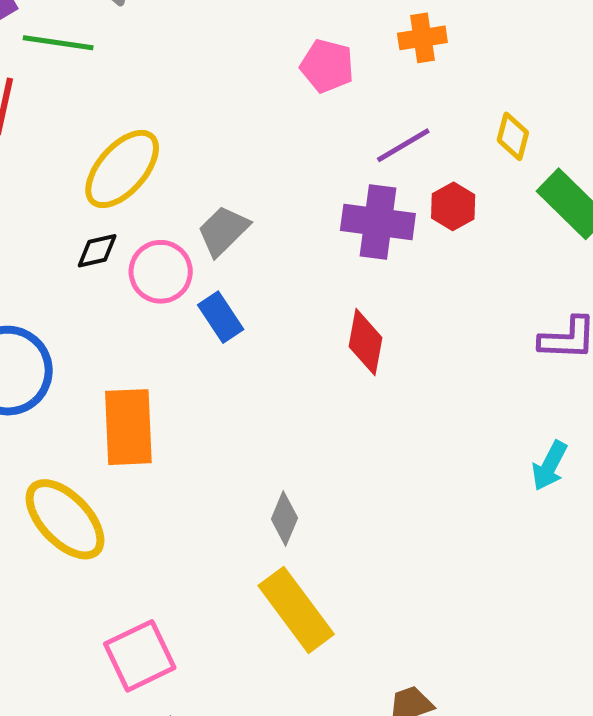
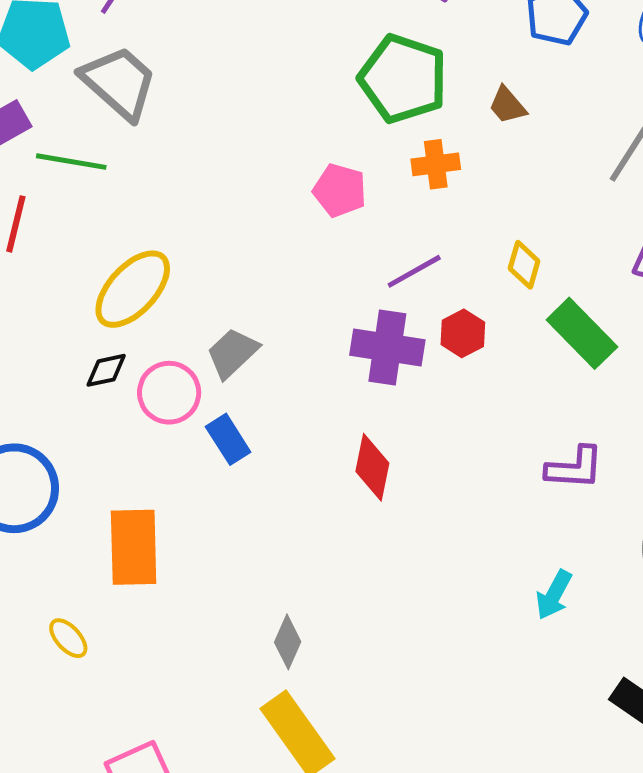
yellow ellipse: (65, 519) -> (68, 638), size x0.5

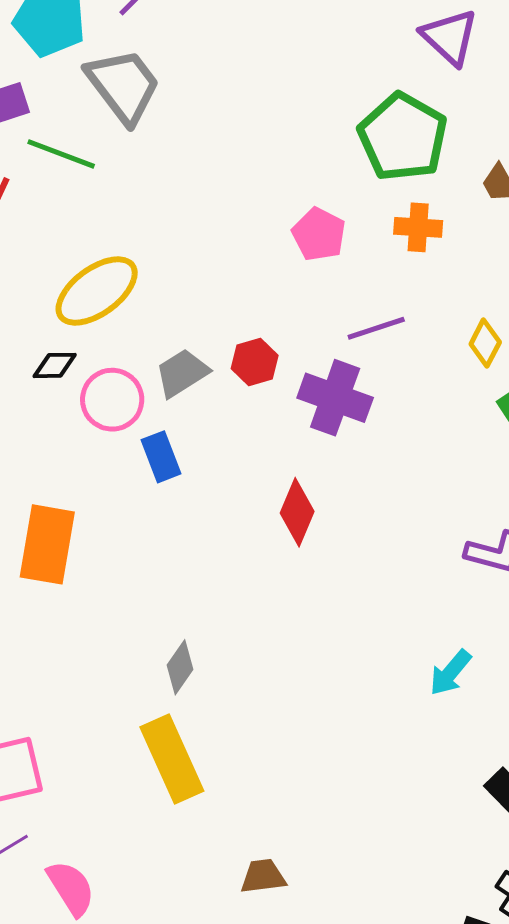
red hexagon: (463, 333) -> (255, 362), moved

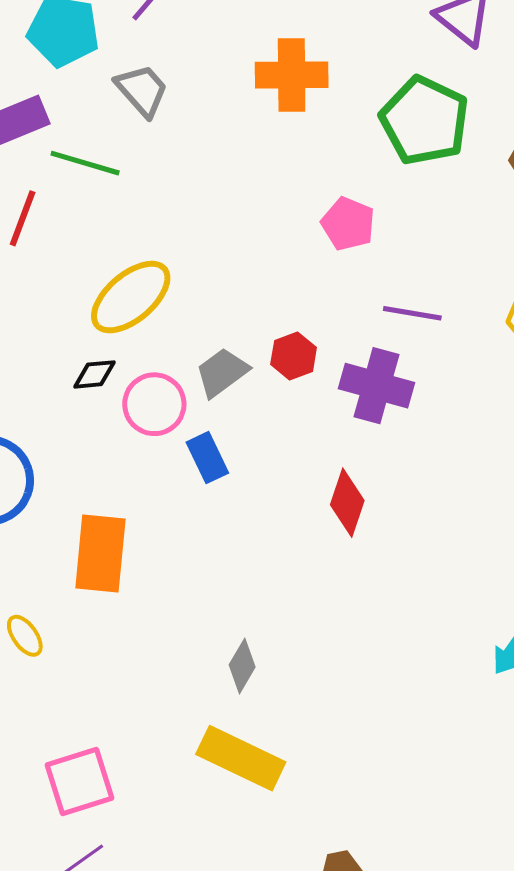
gray trapezoid: (123, 86) -> (142, 90), size x0.7
orange cross: (418, 227) -> (292, 75), moved, size x1.5
purple line: (376, 328) -> (412, 313), turned 32
yellow rectangle: (172, 759) -> (241, 758), turned -36

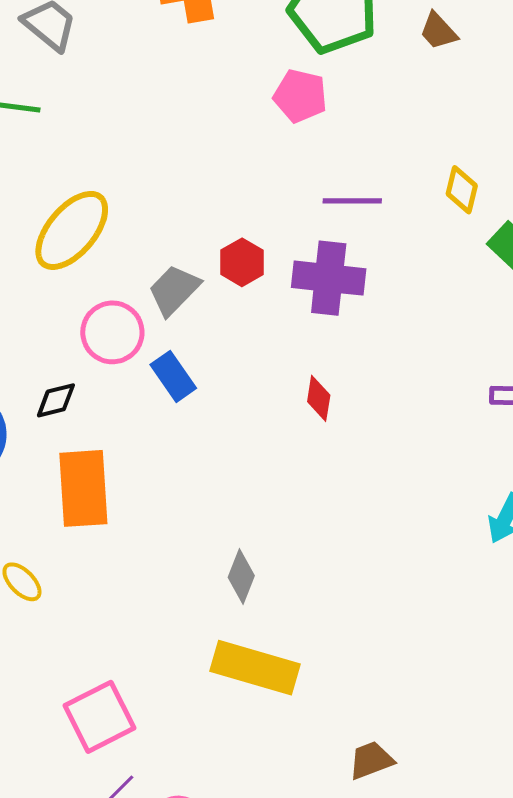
pink pentagon: (348, 224) -> (300, 96), moved
black diamond: (95, 374) -> (56, 400), moved
red diamond: (347, 503) -> (319, 398), size x0.7

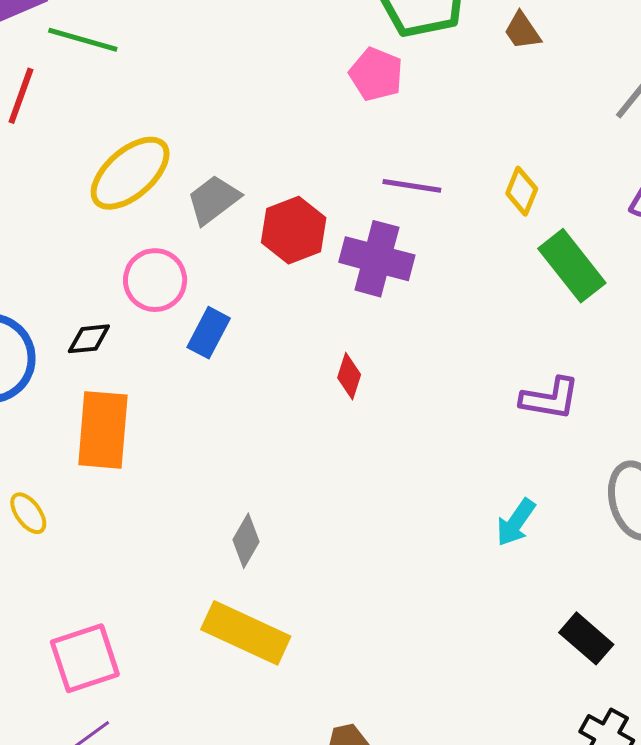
red hexagon: (242, 262) -> (294, 230), size x1.4
gray trapezoid: (174, 290) -> (213, 200), moved
blue rectangle: (173, 376) -> (209, 333), turned 54

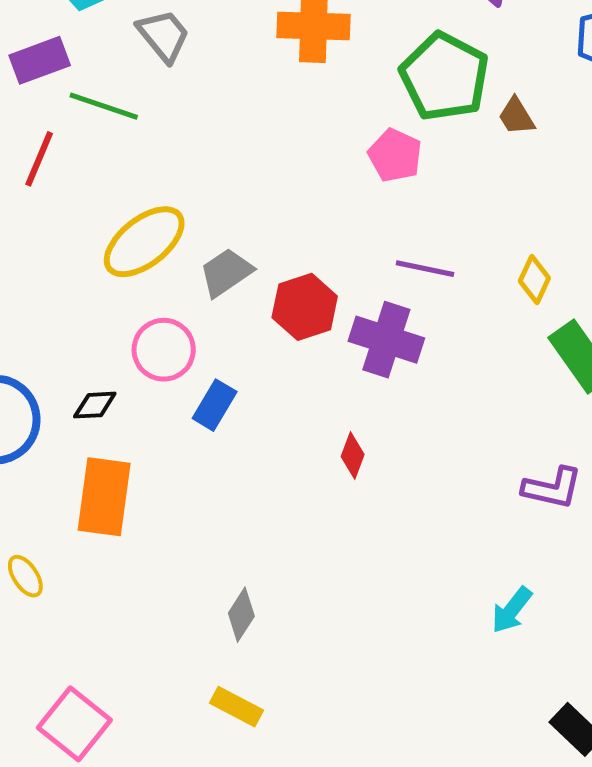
brown trapezoid: (522, 31) -> (516, 116), moved
yellow rectangle: (246, 633) -> (237, 707), size x0.6
pink square: (85, 658) -> (74, 724), turned -36

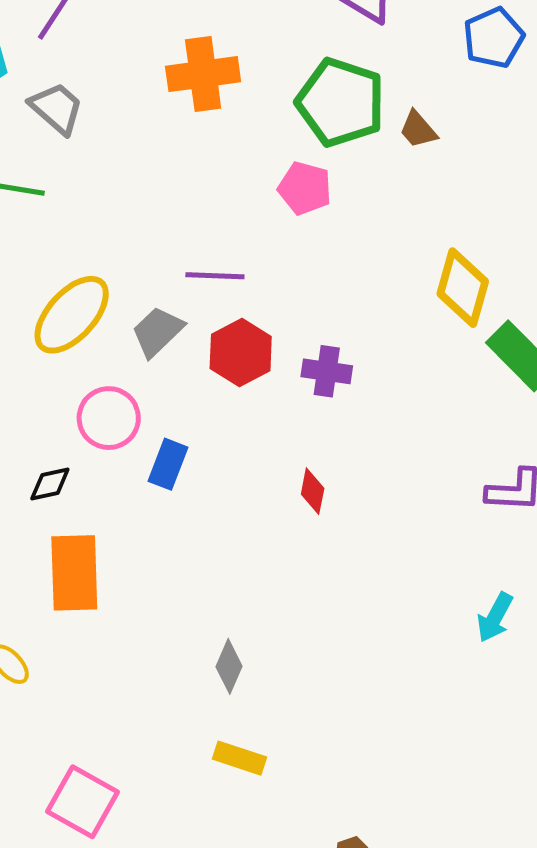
purple line: (425, 269) -> (215, 276), moved
yellow diamond: (534, 279) -> (463, 288), size x1.6
purple cross: (386, 340) -> (327, 371), size x0.7

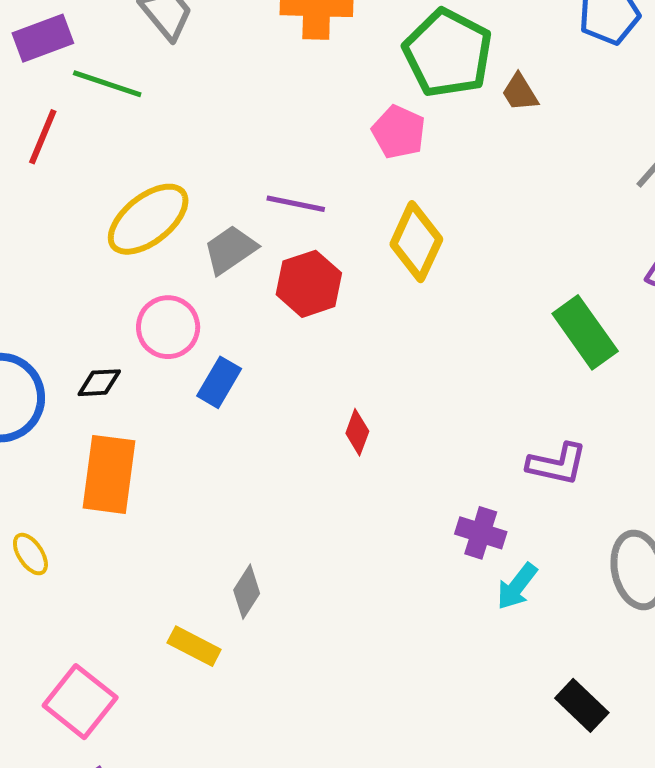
yellow diamond: (463, 288) -> (416, 242), moved
purple cross: (327, 371) -> (481, 533), moved
yellow rectangle: (240, 758) -> (194, 646), moved

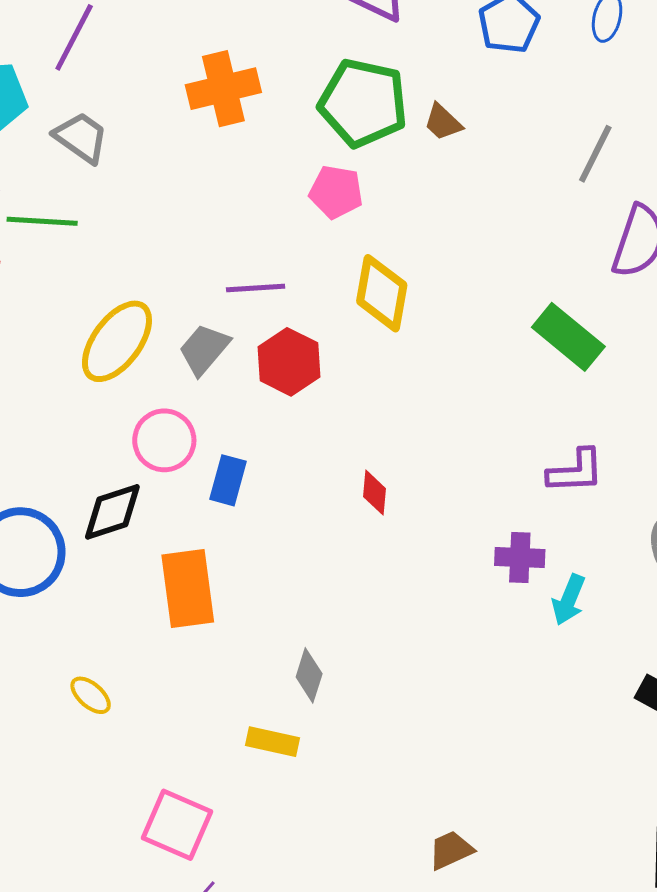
black diamond: (99, 383) -> (112, 512), size x1.5
orange rectangle: (109, 474) -> (188, 589), moved

